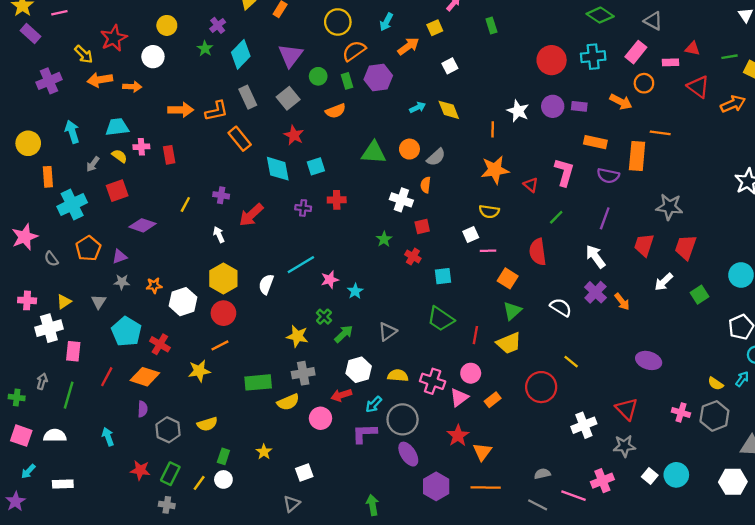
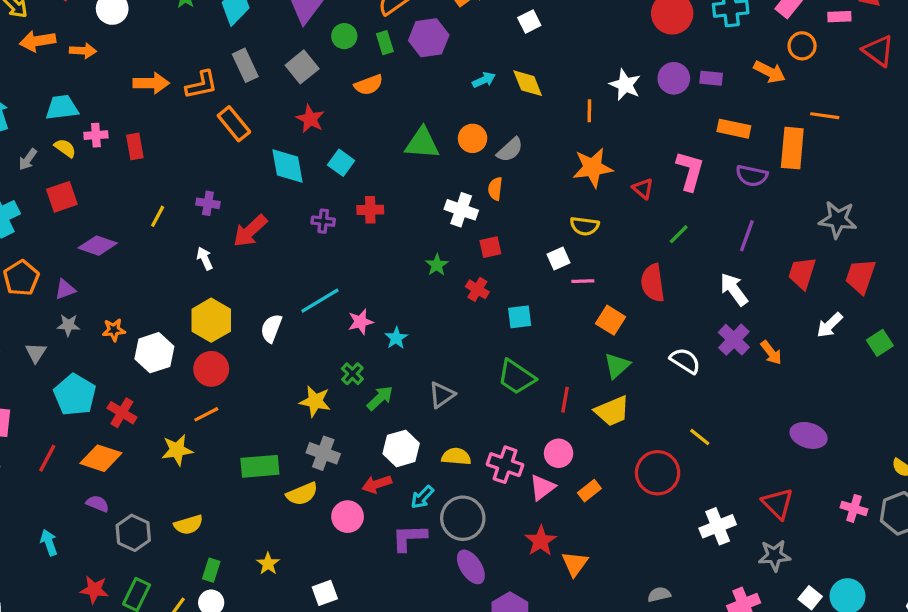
cyan square: (316, 166) -> (341, 163), turned -36
gray cross: (303, 373) -> (323, 453), turned 30
purple semicircle: (143, 409) -> (98, 504), turned -70

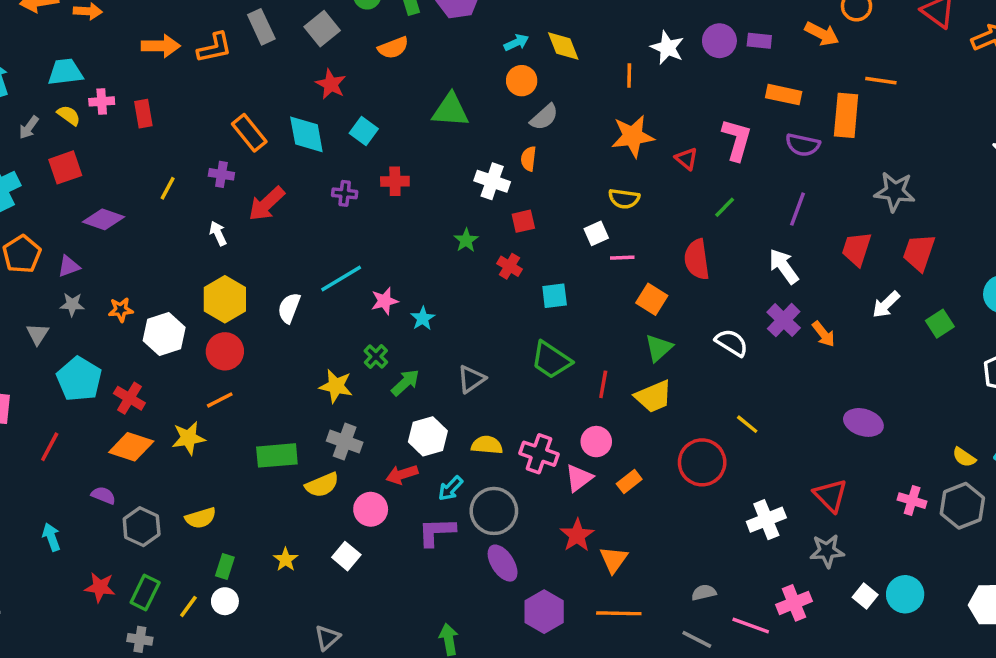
orange rectangle: (234, 124) -> (249, 133), moved
orange circle: (473, 138) -> (522, 81), moved
orange diamond: (101, 458) -> (131, 447), moved
white square: (325, 593) -> (346, 556), moved, turned -30

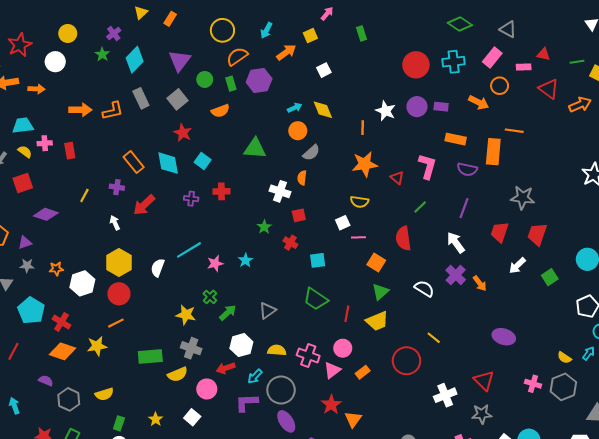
cyan star: (423, 318) -> (245, 260), moved

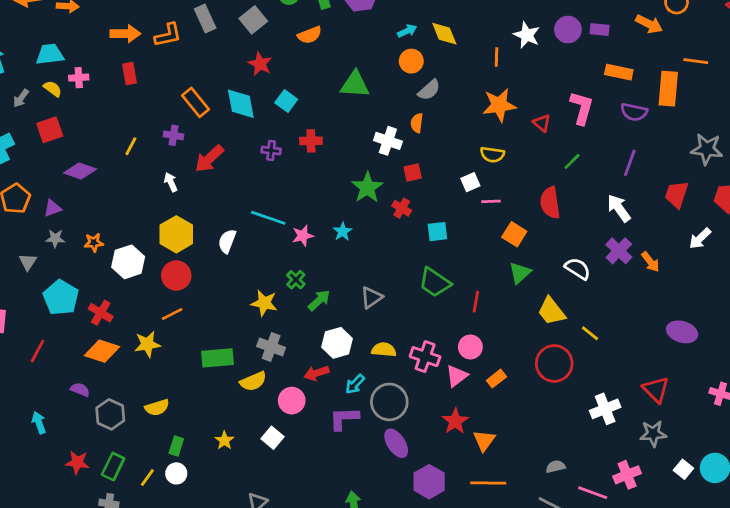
red rectangle: (70, 151) -> (130, 73), moved
green star: (264, 227) -> (367, 188), size x1.6
cyan line: (189, 250) -> (268, 218), turned 50
yellow trapezoid: (377, 321) -> (551, 311), moved, turned 75

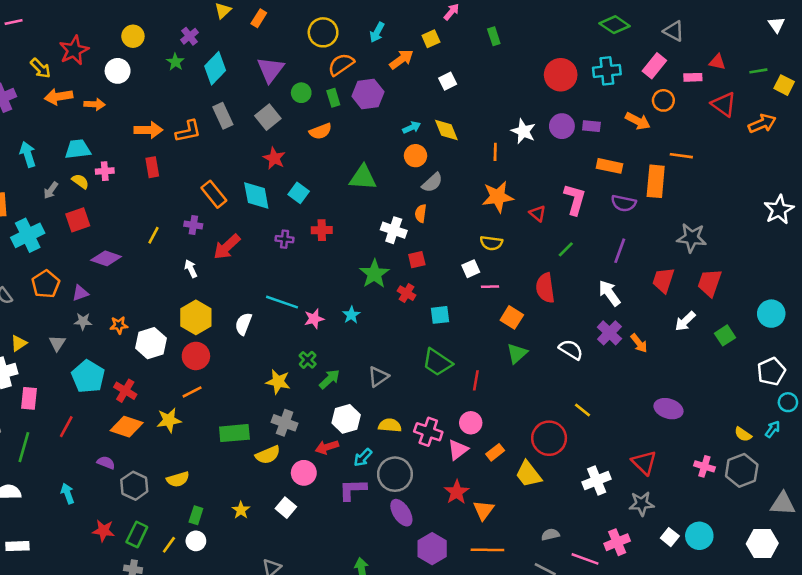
yellow trapezoid: (551, 311) -> (529, 474), moved

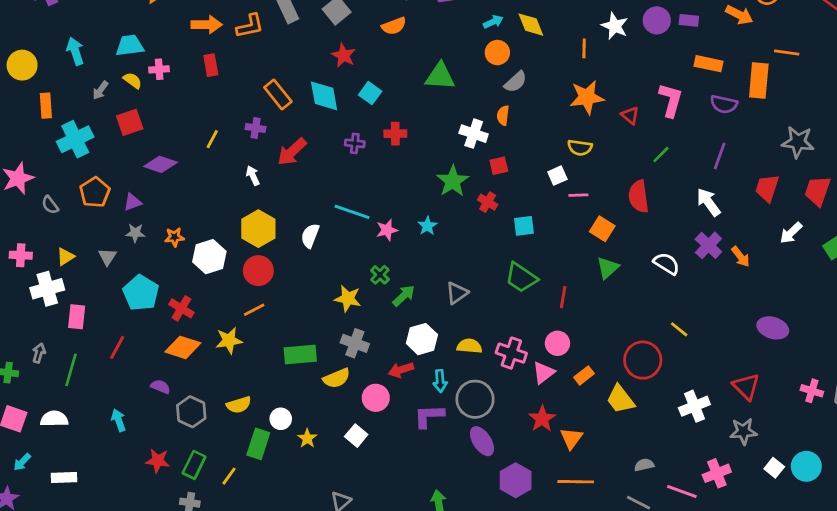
cyan arrow: (363, 457) -> (440, 381), turned -48
green rectangle: (196, 515) -> (258, 444), size x1.5
white circle: (196, 541) -> (281, 419), moved

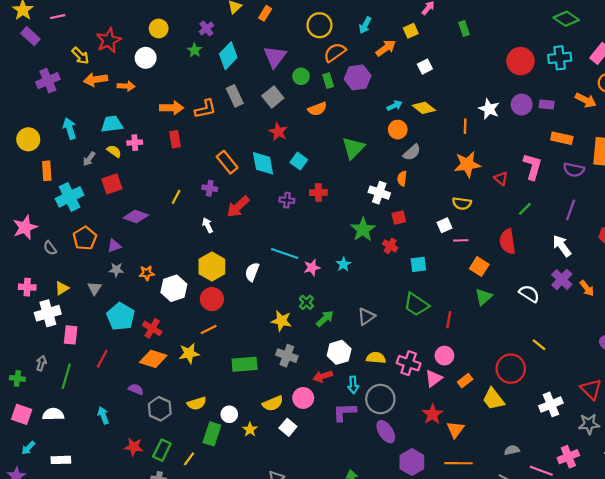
yellow diamond: (531, 25) -> (424, 108), turned -30
green triangle: (440, 76) -> (353, 148), turned -50
yellow semicircle: (337, 378) -> (273, 403), moved

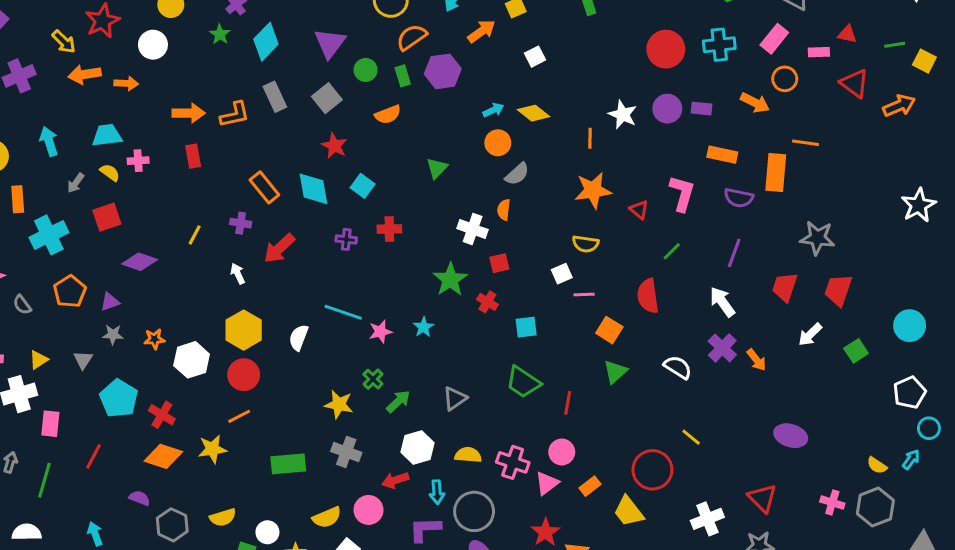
green triangle: (353, 148) -> (437, 168), size x0.7

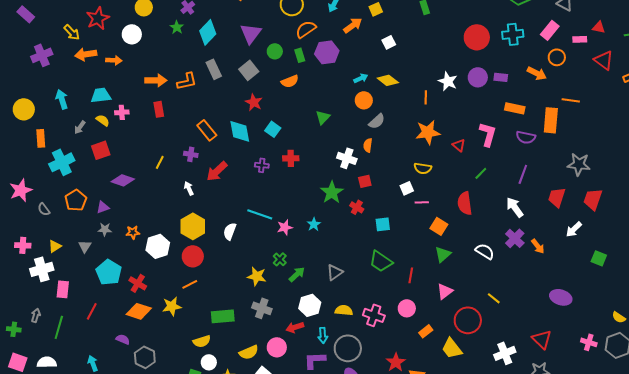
green square: (856, 351) -> (599, 258), moved, turned -35
pink triangle: (547, 483) -> (445, 291), moved
yellow semicircle: (223, 517) -> (202, 341), moved

